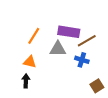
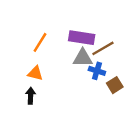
gray triangle: (58, 49) -> (83, 58), moved
brown square: (97, 86) -> (115, 85), moved

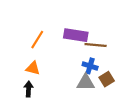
brown line: (103, 48) -> (96, 45), turned 35
gray triangle: (83, 58) -> (86, 82), moved

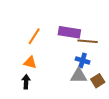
brown square: (107, 79) -> (98, 81), moved

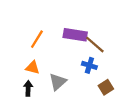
brown line: (88, 41) -> (95, 45), turned 36
gray triangle: (79, 76) -> (58, 82), moved, turned -42

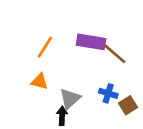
blue cross: (89, 65) -> (108, 93), moved
black arrow: (28, 88) -> (62, 116), moved

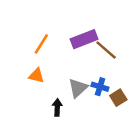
purple rectangle: (91, 42) -> (84, 39), turned -30
gray triangle: (70, 99) -> (78, 88), moved

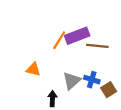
orange line: (41, 44) -> (59, 40), moved
brown line: (106, 50) -> (97, 46), turned -35

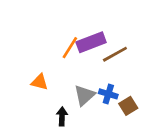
brown line: (97, 46) -> (115, 54), turned -35

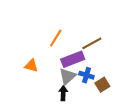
purple rectangle: (91, 42) -> (73, 59), moved
black arrow: (62, 116) -> (63, 93), moved

